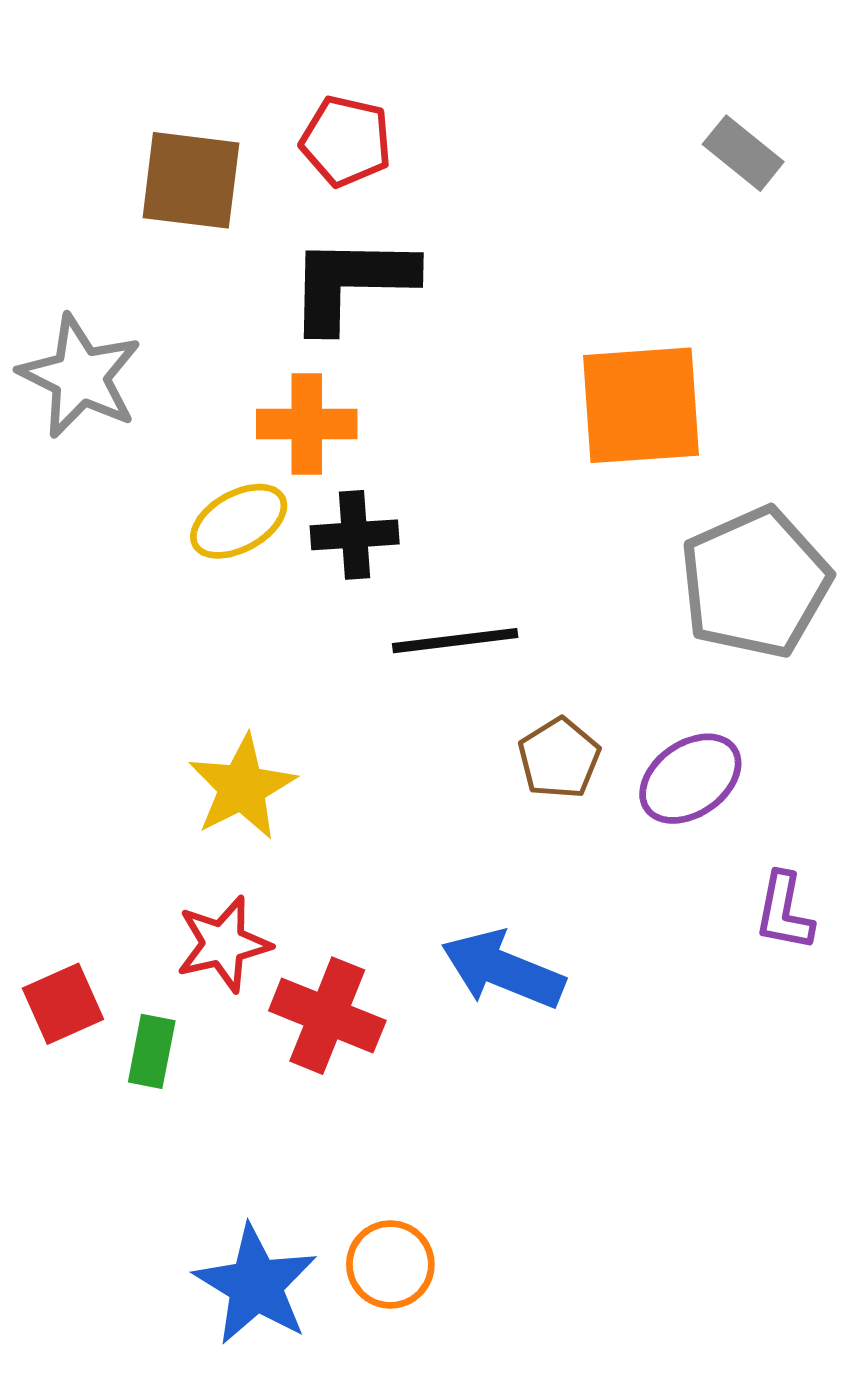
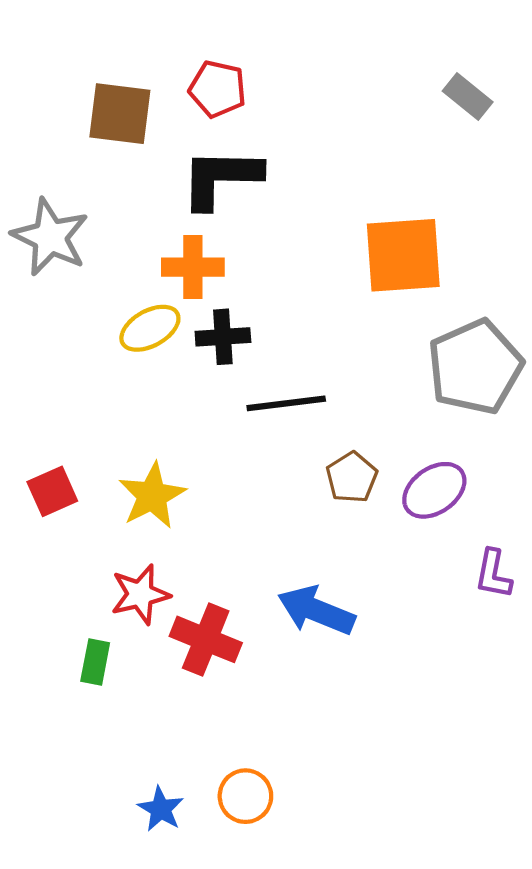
red square: (63, 1004) -> (52, 491), moved
blue star: (256, 1285) -> (161, 809), size x0.6

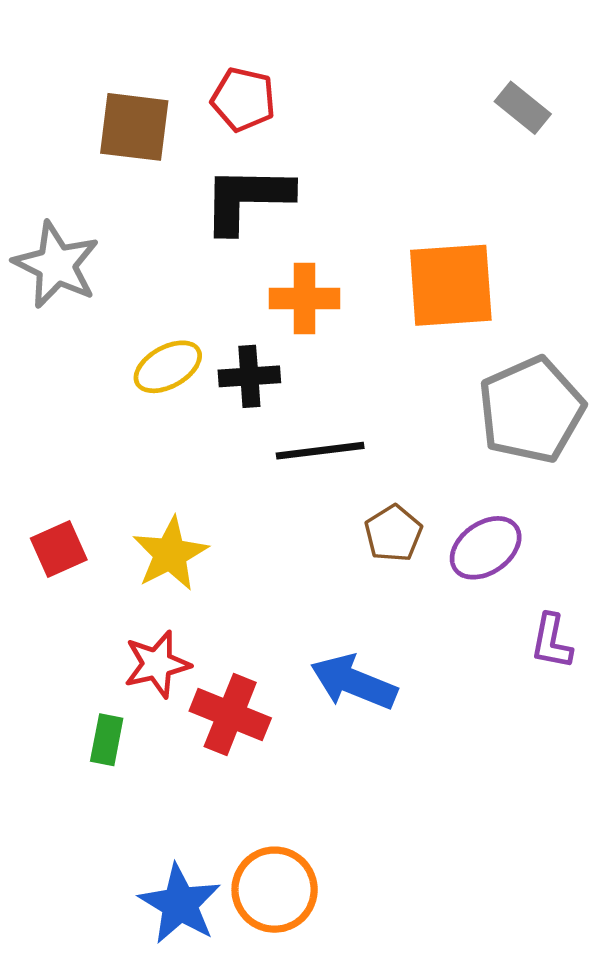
orange cross: (193, 267) -> (305, 298), moved
orange circle: (245, 796) -> (275, 890), size x1.4
blue star: (161, 809) -> (180, 904), size x1.6

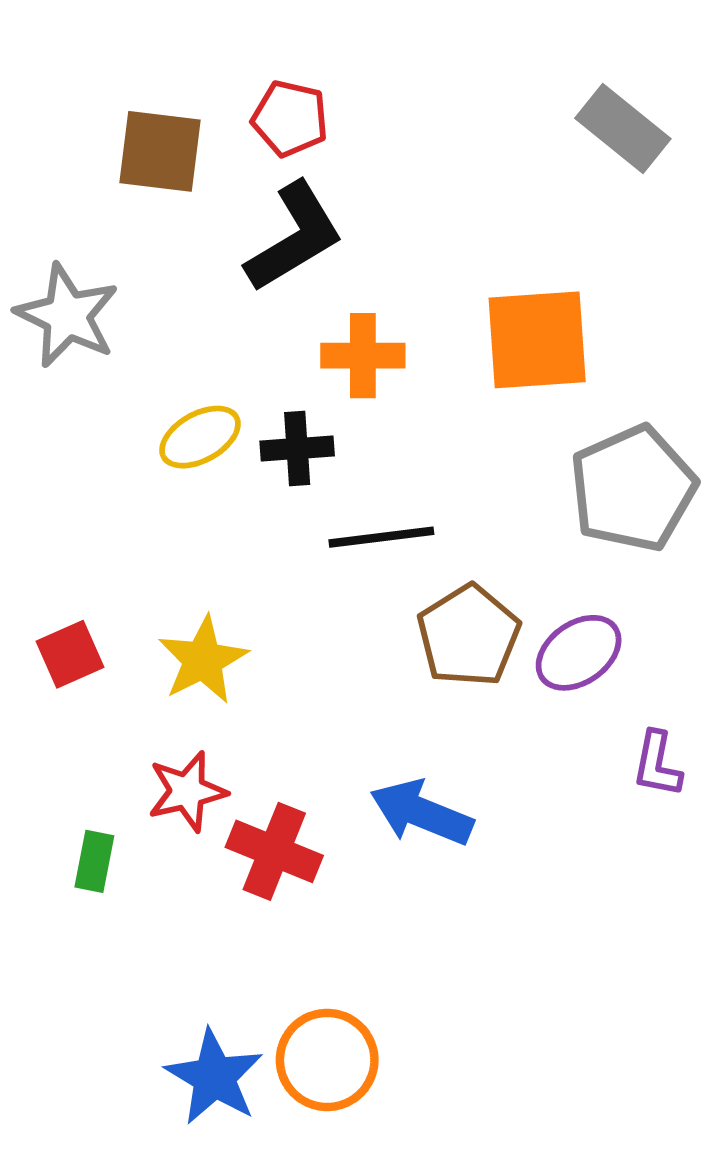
gray rectangle: (523, 108) -> (623, 128), size x1.4
black L-shape: (247, 199) -> (294, 237), turned 148
brown pentagon: (393, 533) -> (469, 636), size x1.5
green rectangle: (107, 740) -> (94, 861), moved

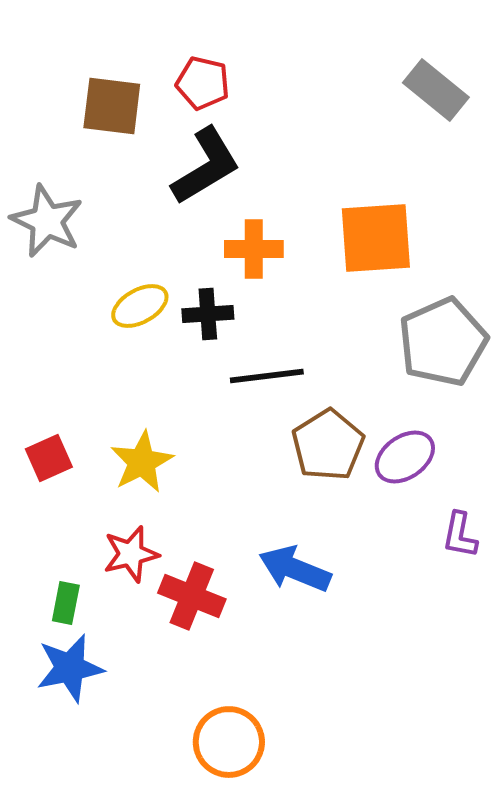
blue star: (214, 1077) -> (70, 668), moved, turned 30

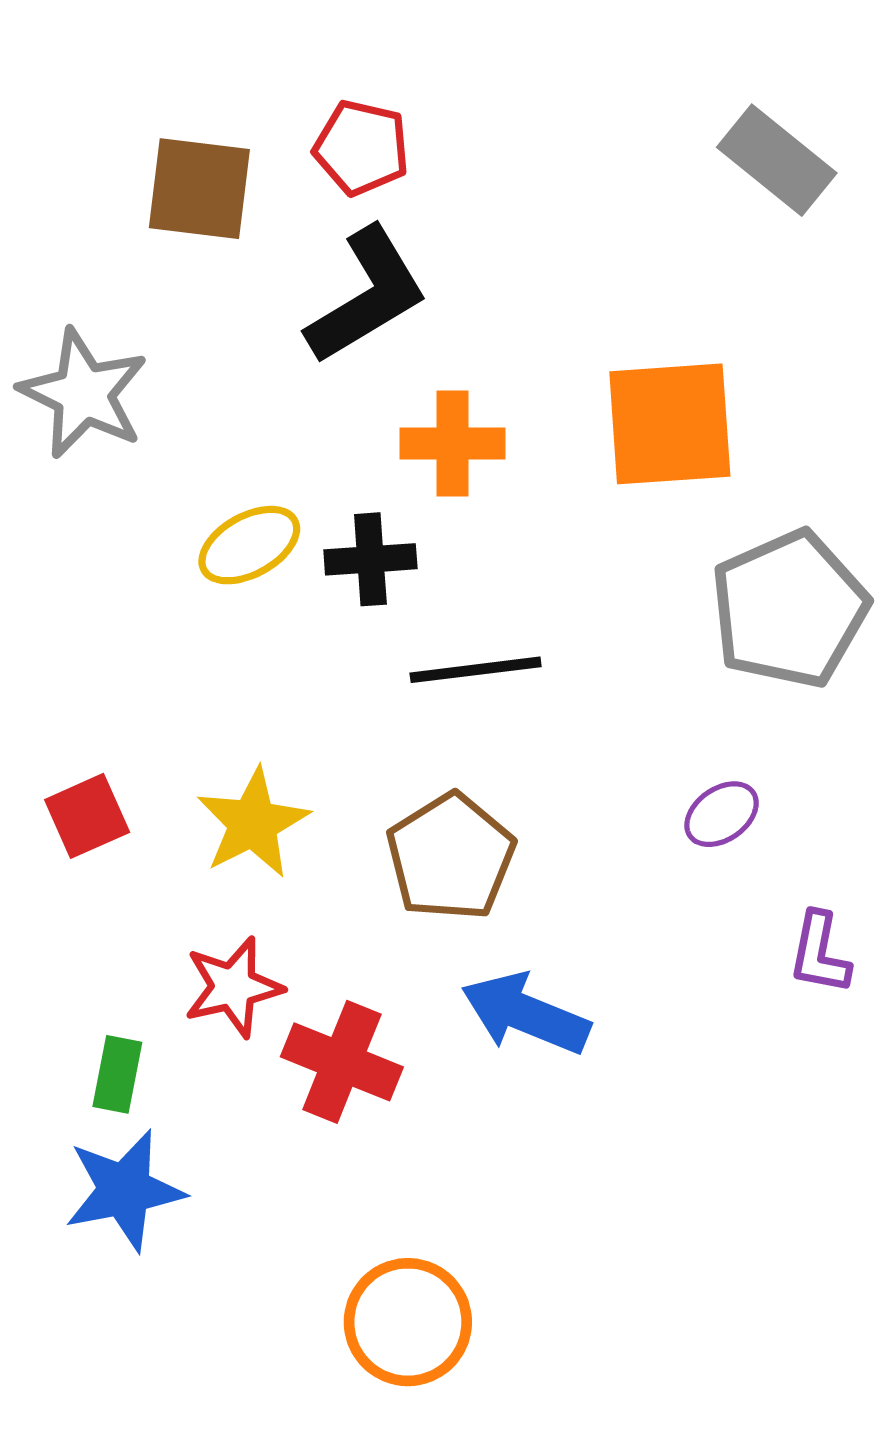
brown pentagon: (328, 445) -> (451, 857), moved
purple ellipse: (405, 457) -> (722, 814), size x0.7

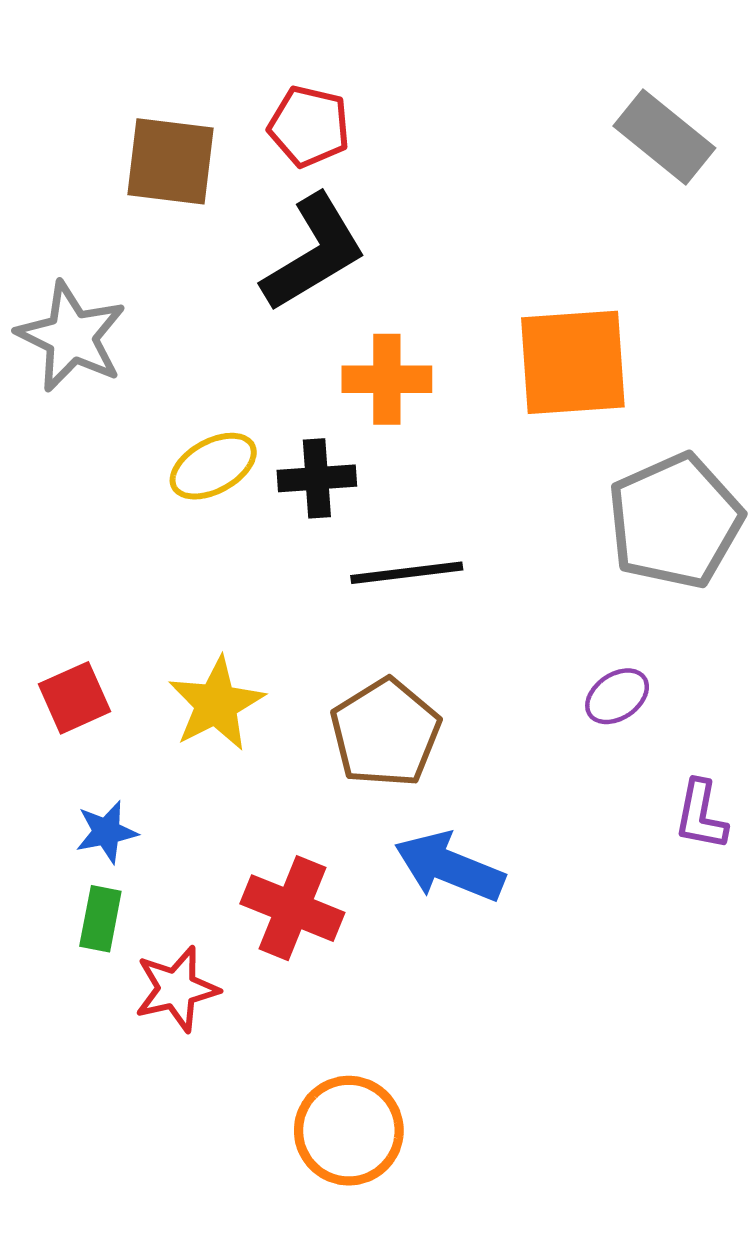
red star: (233, 987) -> (177, 989), moved
blue star: (125, 1190) -> (106, 832), moved, size x0.6

